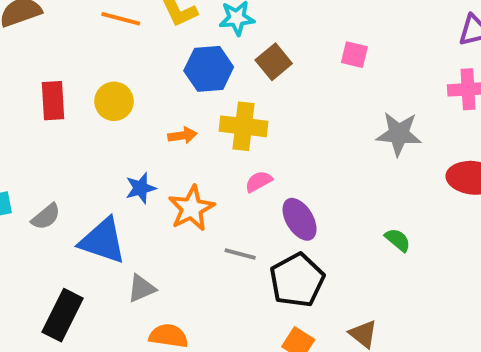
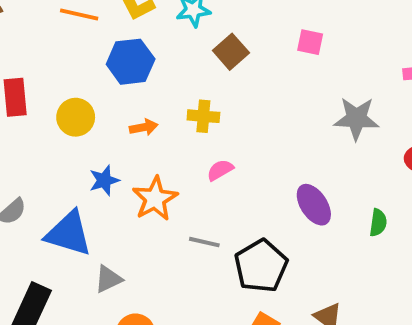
blue hexagon: (209, 69) -> (131, 62), moved
yellow circle: (114, 101) -> (76, 117), moved
yellow cross: (243, 126) -> (203, 116), size x0.7
purple ellipse: (300, 219) -> (314, 205), moved
green semicircle: (398, 240) -> (378, 223), moved, turned 60

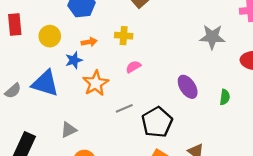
blue star: (104, 180) -> (74, 60), moved
blue triangle: (69, 233) -> (45, 83), moved
gray line: (204, 242) -> (124, 108), turned -36

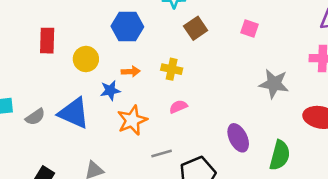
green semicircle: (225, 97) -> (280, 155), size x1.6

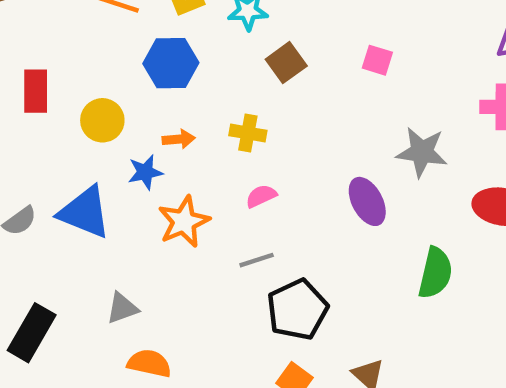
purple ellipse: (238, 138) -> (367, 201), moved
gray line: (162, 154) -> (257, 260), moved

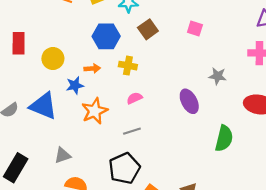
blue hexagon: (171, 63) -> (106, 36), moved
gray star: (422, 152) -> (218, 76), size x0.7
black pentagon: (297, 310) -> (124, 168), moved

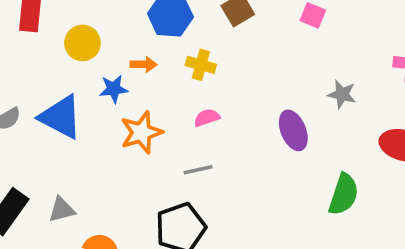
gray triangle: (62, 155) -> (62, 210), moved

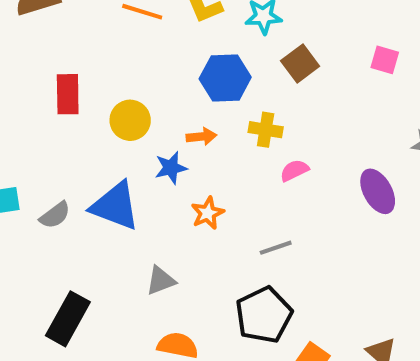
pink semicircle: (207, 118) -> (294, 170), moved
orange star: (141, 132) -> (208, 213), size x0.7
gray triangle: (62, 210) -> (161, 281), moved

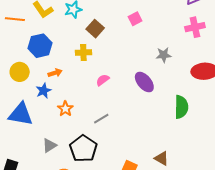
pink square: (385, 60) -> (135, 19), turned -32
blue hexagon: (225, 78) -> (40, 46), moved
yellow cross: (266, 130) -> (83, 53), moved
black pentagon: (264, 315) -> (83, 149), moved

